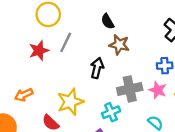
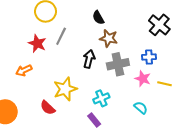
red star: (39, 51) -> (37, 43), turned -30
gray cross: (130, 89) -> (118, 64), moved
orange arrow: (24, 95) -> (24, 70), moved

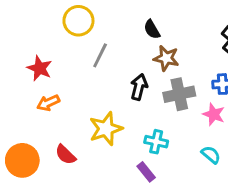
red star: (37, 43) -> (40, 68), moved
cyan cross: (101, 98) -> (156, 142), turned 35
red semicircle: (48, 108) -> (65, 155), moved

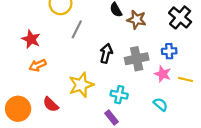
brown star: (166, 58) -> (137, 20), moved

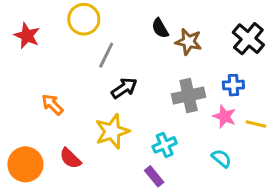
red star: (31, 39) -> (27, 36), moved
black arrow: (106, 53) -> (124, 88), moved, turned 42
orange arrow: (38, 65) -> (52, 104), turned 70
cyan cross: (119, 95) -> (165, 145), turned -35

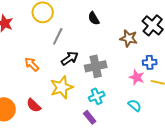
brown star: (189, 42) -> (129, 38), moved
blue cross: (233, 85) -> (150, 62), moved
gray cross: (189, 96) -> (96, 66), moved
orange arrow: (52, 104) -> (32, 64), moved

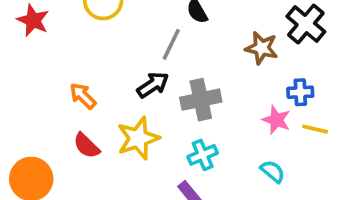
gray line: (58, 36) -> (171, 44), moved
red semicircle: (34, 105) -> (86, 146), moved

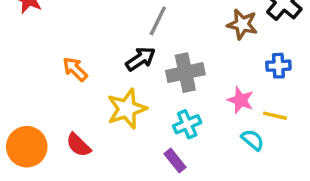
pink star: (276, 120) -> (241, 100), moved
yellow line: (315, 129) -> (275, 116), moved
red semicircle: (86, 146) -> (79, 145), moved

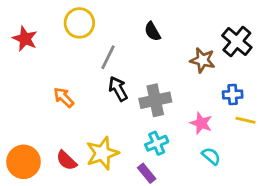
gray line: (158, 21) -> (108, 57), moved
black arrow: (141, 59) -> (118, 89), turned -85
yellow star: (127, 109) -> (102, 153), moved
yellow line: (275, 116) -> (245, 120), moved

